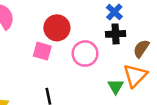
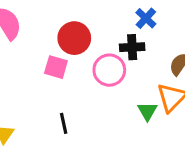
black cross: (116, 34) -> (132, 47), moved

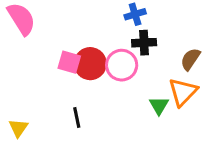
blue cross: (146, 18) -> (135, 14), moved, turned 30
red circle: (74, 38) -> (90, 64), moved

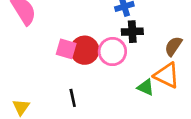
orange triangle: (183, 92) -> (167, 75), turned -48
green triangle: (159, 105) -> (146, 87), turned -36

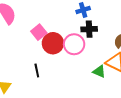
pink square: (66, 49) -> (39, 32), moved, turned 35
black line: (73, 98) -> (37, 70), moved

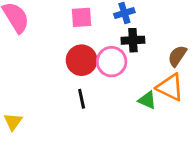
pink square: (39, 32) -> (82, 17), moved, turned 35
black line: (37, 70) -> (82, 99), moved

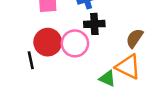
black line: (82, 99) -> (31, 60), moved

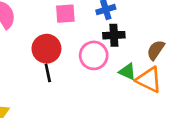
red circle: (48, 42) -> (46, 49), moved
green triangle: (107, 78) -> (127, 72), moved

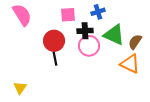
black cross: (114, 35) -> (85, 31), moved
green triangle: (127, 72) -> (114, 35), moved, size x1.6

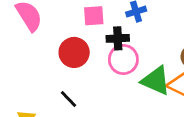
green triangle: (114, 35) -> (156, 81), moved
black line: (55, 59) -> (68, 99), moved, turned -32

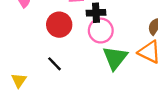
green triangle: (156, 81) -> (115, 58), moved, turned 44

